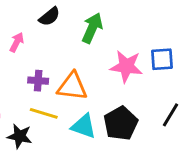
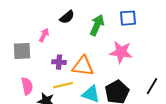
blue square: (162, 59) -> (128, 18), moved
yellow line: (44, 113) -> (63, 85), turned -30

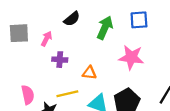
gray square: (22, 51) -> (19, 33), moved
purple cross: (59, 62) -> (60, 60), moved
orange triangle: (83, 66) -> (89, 73), size x0.6

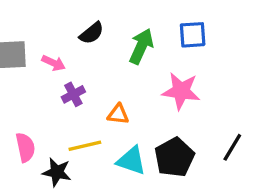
pink arrow: (47, 39) -> (54, 63), turned 88
purple cross: (60, 60) -> (73, 94), turned -32

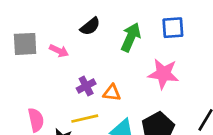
purple cross: (73, 94) -> (86, 86), moved

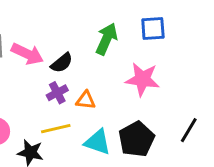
black semicircle: (90, 26) -> (62, 63), moved
pink arrow: (59, 51) -> (27, 54), size x1.5

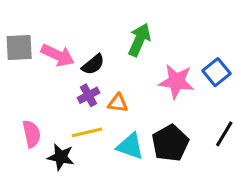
blue square: (153, 28) -> (217, 72), moved, turned -35

